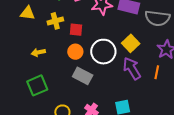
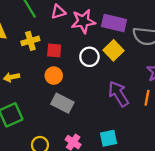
yellow square: (131, 43) -> (114, 50), moved
white circle: (103, 52) -> (89, 57), moved, size x0.7

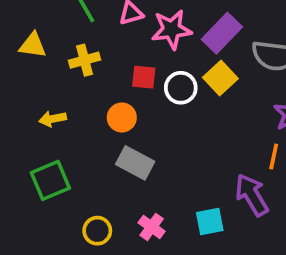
purple rectangle: (114, 23) -> (222, 33), turned -60
red square: (54, 50) -> (144, 77), moved
purple arrow: (118, 94) -> (252, 195), moved

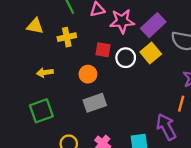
gray rectangle: (135, 163) -> (95, 103), turned -50

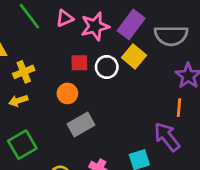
yellow cross: (67, 37) -> (24, 72), moved

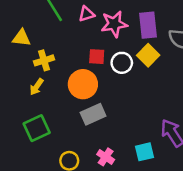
purple rectangle: (131, 24) -> (148, 25), turned -48
orange circle: (67, 93) -> (83, 84), size x1.5
yellow arrow: (18, 101) -> (37, 87), turned -42

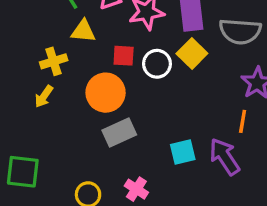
yellow triangle: (21, 38) -> (83, 31), moved
green square: (37, 128) -> (23, 172), moved, turned 32
cyan square: (145, 152) -> (183, 152), moved

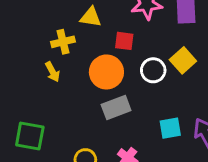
yellow square: (192, 53) -> (183, 60), moved
white circle: (157, 64) -> (153, 70), moved
yellow arrow: (44, 96) -> (53, 72), turned -66

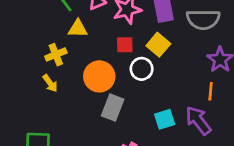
red square: (124, 41) -> (125, 45), moved
yellow square: (183, 60) -> (158, 45), moved
gray rectangle: (116, 108) -> (113, 108), turned -40

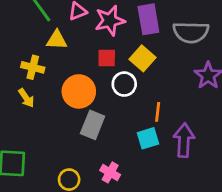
yellow cross: (56, 55) -> (33, 67), turned 35
orange line: (211, 91) -> (158, 112), moved
purple arrow: (198, 120) -> (184, 140), turned 40

